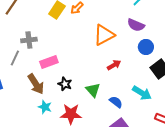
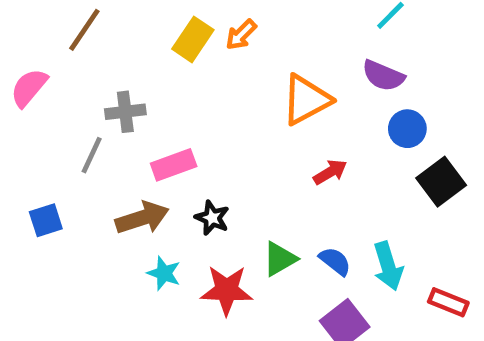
brown arrow: (36, 84) -> (142, 218), turned -75
green triangle: (93, 90) -> (280, 259), moved, turned 42
cyan arrow: (142, 93) -> (388, 266), moved, turned 42

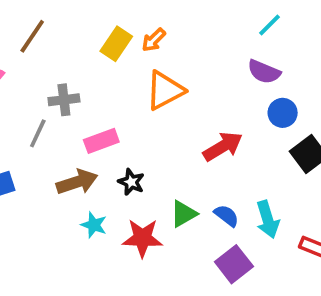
orange triangle: (306, 100) -> (165, 90), moved
red arrow: (330, 172) -> (223, 146), size x1.5

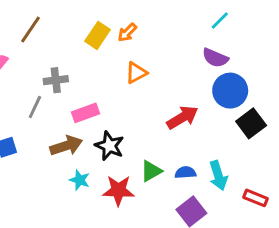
orange triangle: (165, 90) -> (136, 73), size x0.7
blue circle: (283, 113) -> (230, 91), size x1.5
black star: (131, 182) -> (109, 146), size x1.4
blue semicircle: (227, 216) -> (185, 173), turned -42

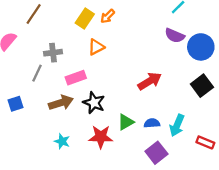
orange triangle: (136, 73) -> (96, 47), moved
blue circle: (230, 91) -> (201, 47), moved
cyan arrow: (218, 176) -> (177, 125), turned 40
cyan star: (80, 180) -> (62, 141), moved

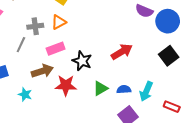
orange triangle: (96, 47) -> (59, 22), moved
black star: (94, 103) -> (82, 61), moved
red star: (101, 137) -> (66, 85), moved
cyan star: (62, 141) -> (25, 94), moved

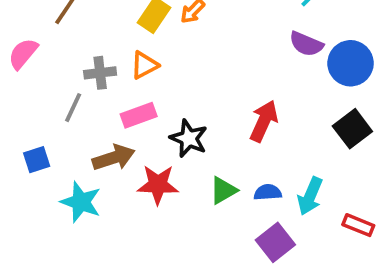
red arrow: (122, 52) -> (264, 121), turned -35
cyan star: (25, 94) -> (81, 202), size x1.5

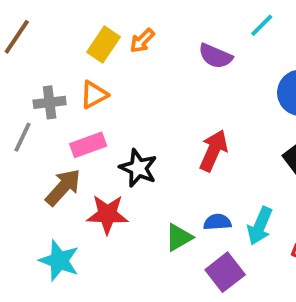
purple semicircle: (306, 44) -> (215, 56), moved
brown arrow: (114, 158) -> (63, 187), turned -30
green triangle: (223, 190) -> (179, 237), moved
cyan star: (81, 202) -> (59, 261), moved

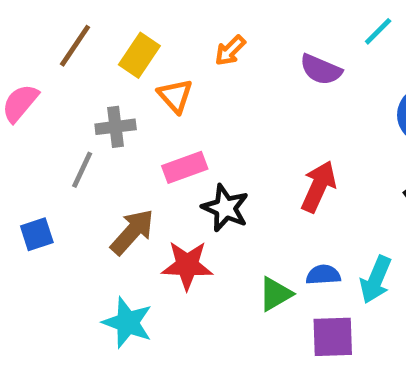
yellow rectangle: (104, 45) -> (139, 55), moved
orange triangle: (94, 95) -> (175, 96), moved, turned -44
pink rectangle: (88, 145) -> (185, 167), moved
purple square: (225, 272) -> (333, 337), turned 36

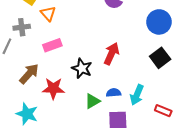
black star: (225, 208) -> (82, 68), moved

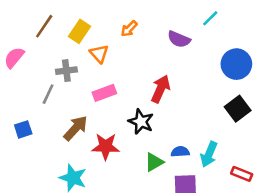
red arrow: (111, 54) -> (161, 89), moved

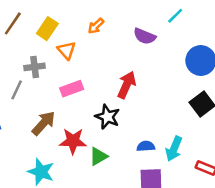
green triangle: (154, 162) -> (98, 156), moved

